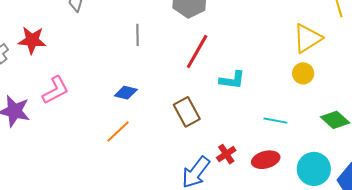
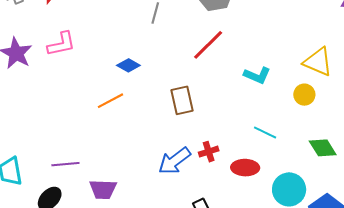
yellow triangle: (307, 38) -> (318, 62), turned 40
cyan L-shape: (232, 80) -> (257, 75), moved

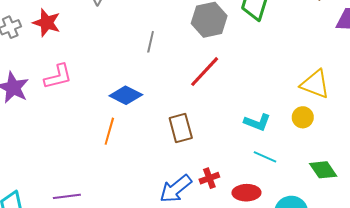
blue diamond: (128, 65) -> (126, 95), size x1.4
cyan L-shape: (257, 75) -> (257, 122), moved
orange line: (111, 101) -> (109, 131), turned -44

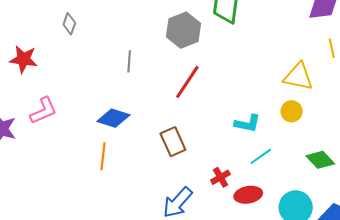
cyan line: (265, 157) -> (261, 156), turned -50
red cross: (209, 178) -> (220, 177), moved

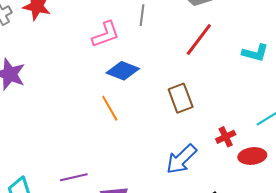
pink L-shape: (43, 111) -> (106, 34), moved
cyan L-shape: (248, 124) -> (255, 53), moved
orange line: (103, 156) -> (110, 108), turned -40

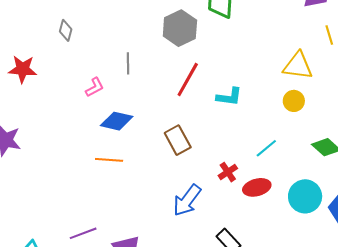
pink L-shape: (106, 34) -> (95, 87), size x0.7
cyan L-shape: (255, 53) -> (229, 97), moved
orange line: (110, 108) -> (109, 160), turned -48

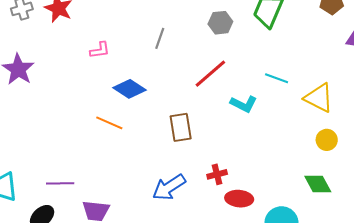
gray hexagon: (180, 28) -> (220, 23), size x0.7
pink L-shape: (95, 87) -> (100, 50), moved
yellow circle: (294, 101) -> (327, 140), moved
cyan line: (266, 148) -> (277, 78), moved, turned 40

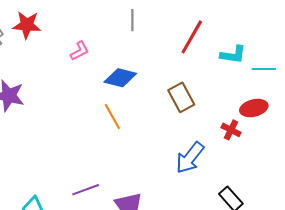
cyan line: (277, 78) -> (264, 69), moved
orange line: (109, 123) -> (112, 117), turned 56
red cross: (217, 174) -> (231, 130), turned -30
red ellipse: (239, 199) -> (254, 108), moved

